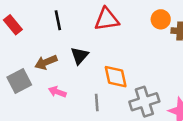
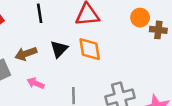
orange diamond: (116, 77) -> (90, 49), moved

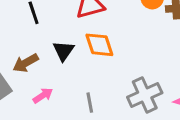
pink arrow: (36, 83) -> (43, 96), turned 133

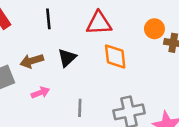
orange diamond: (99, 45) -> (115, 56), moved

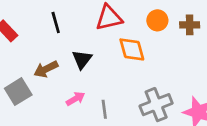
orange circle: (154, 29) -> (157, 20), moved
pink arrow: (40, 93) -> (76, 99), moved

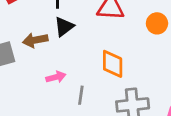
orange diamond: (132, 50) -> (113, 64), moved
black triangle: (82, 59) -> (64, 27), moved

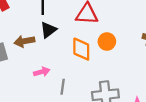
orange circle: (157, 23) -> (107, 42), moved
orange diamond: (113, 64) -> (81, 49), moved

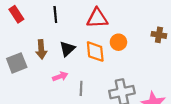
black triangle: (48, 30) -> (67, 49), moved
brown arrow: (24, 41) -> (41, 49), turned -78

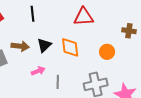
red triangle: (97, 18) -> (83, 17), moved
orange circle: (118, 42) -> (107, 52), moved
brown arrow: (41, 49) -> (20, 46), turned -78

